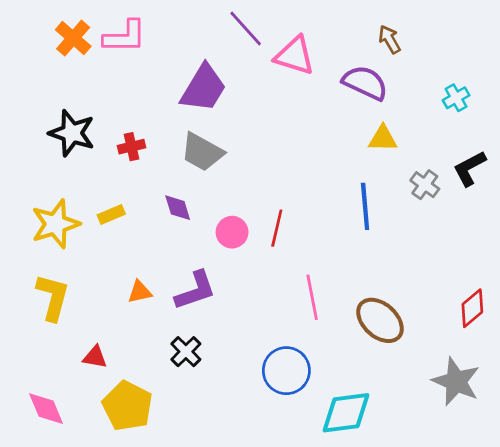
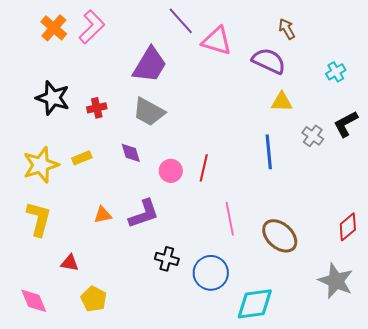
pink L-shape: (125, 37) -> (92, 27), turned -44
black cross: (186, 352) -> (167, 259), moved, turned -30
yellow pentagon: (127, 406) -> (94, 299), size x0.7

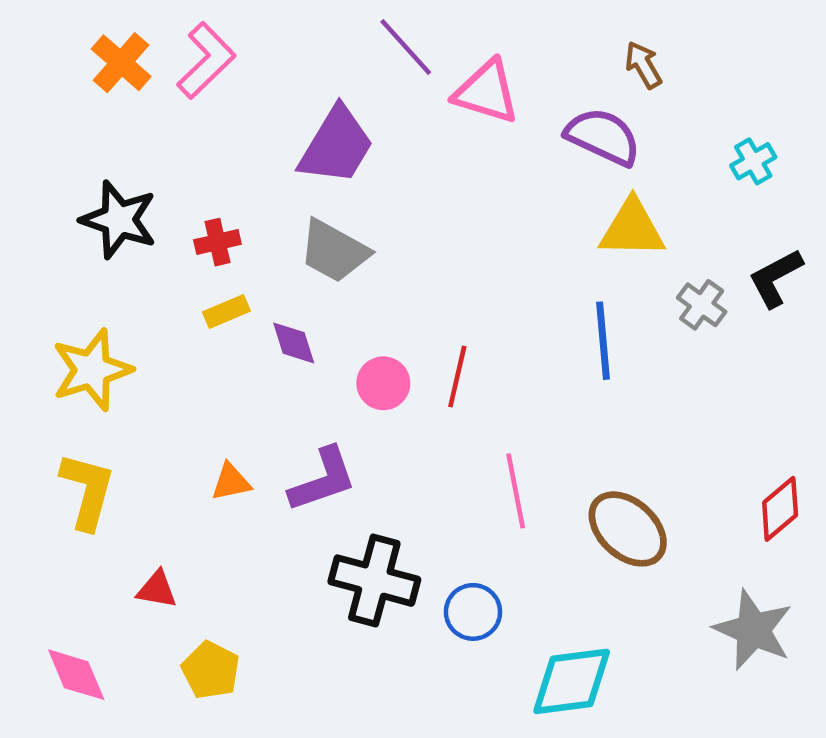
yellow triangle: (282, 102) -> (632, 229), size x1.4
yellow rectangle: (82, 158) -> (226, 312), moved
black cross: (167, 259) -> (374, 581), size x1.6
blue circle: (211, 273) -> (473, 612), size x0.7

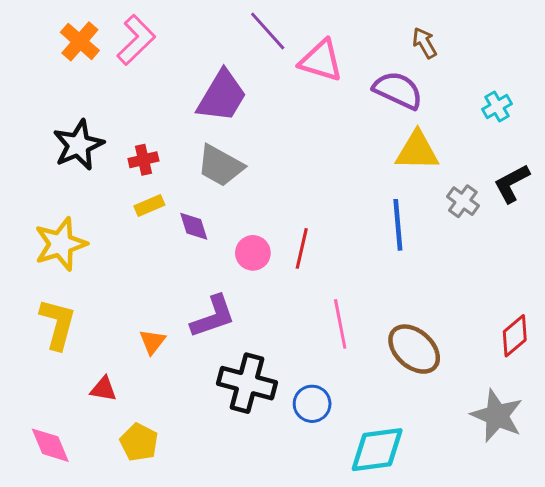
black star: (119, 220) -> (78, 145), turned 30
orange triangle: (231, 482) -> (152, 342), moved, turned -40

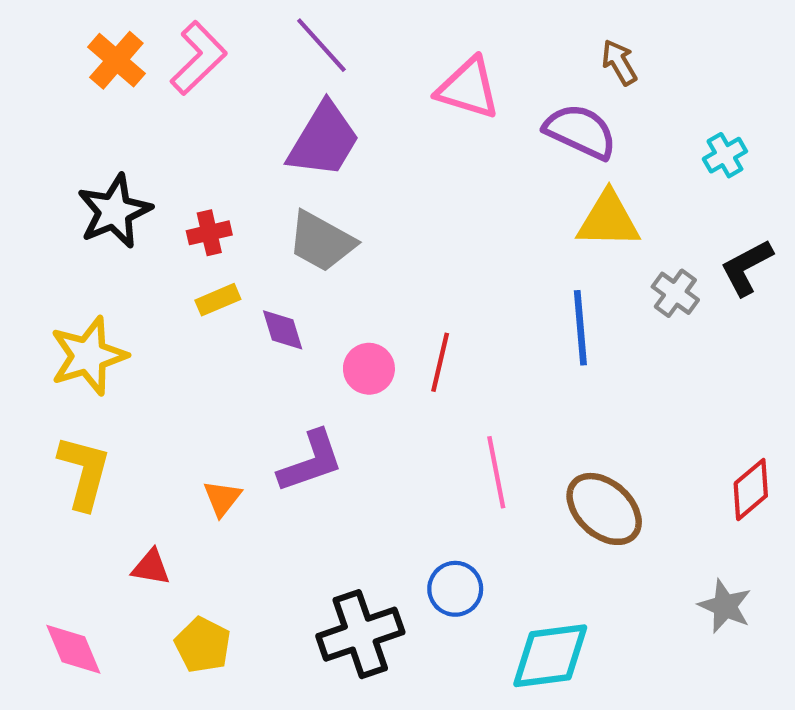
purple line: (268, 31) -> (321, 45), moved
black cross: (247, 383) -> (360, 634), moved, turned -34
gray star: (497, 416) -> (725, 606), size x0.7

